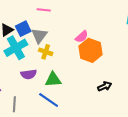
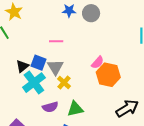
blue square: (23, 29) -> (39, 63), turned -35
yellow cross: (46, 52) -> (64, 82), turned 32
black arrow: (105, 86) -> (127, 108), size x1.6

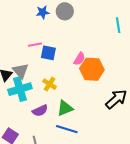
blue square: (39, 63) -> (48, 53), moved
gray triangle: (55, 67) -> (20, 71), moved
cyan cross: (34, 83) -> (20, 89), turned 30

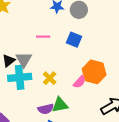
blue square: (48, 53) -> (74, 40), moved
pink semicircle: (79, 59) -> (79, 82), moved
purple semicircle: (40, 111) -> (46, 109), moved

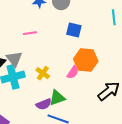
blue square: (74, 40) -> (74, 30), moved

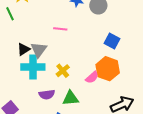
blue square: (74, 30) -> (112, 41), moved
purple semicircle: (44, 104) -> (47, 95), moved

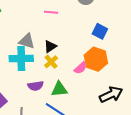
pink line: (60, 29) -> (51, 12), moved
black triangle: (24, 49) -> (50, 46), moved
gray triangle: (39, 50) -> (27, 41), turned -48

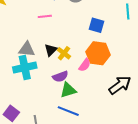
yellow cross: (51, 62) -> (64, 53), moved
purple semicircle: (36, 86) -> (60, 76), moved

